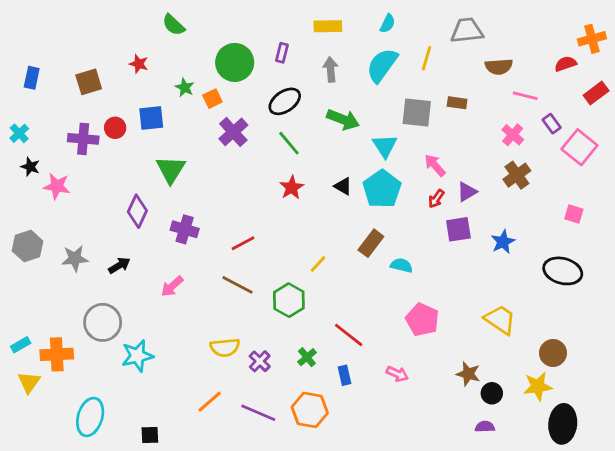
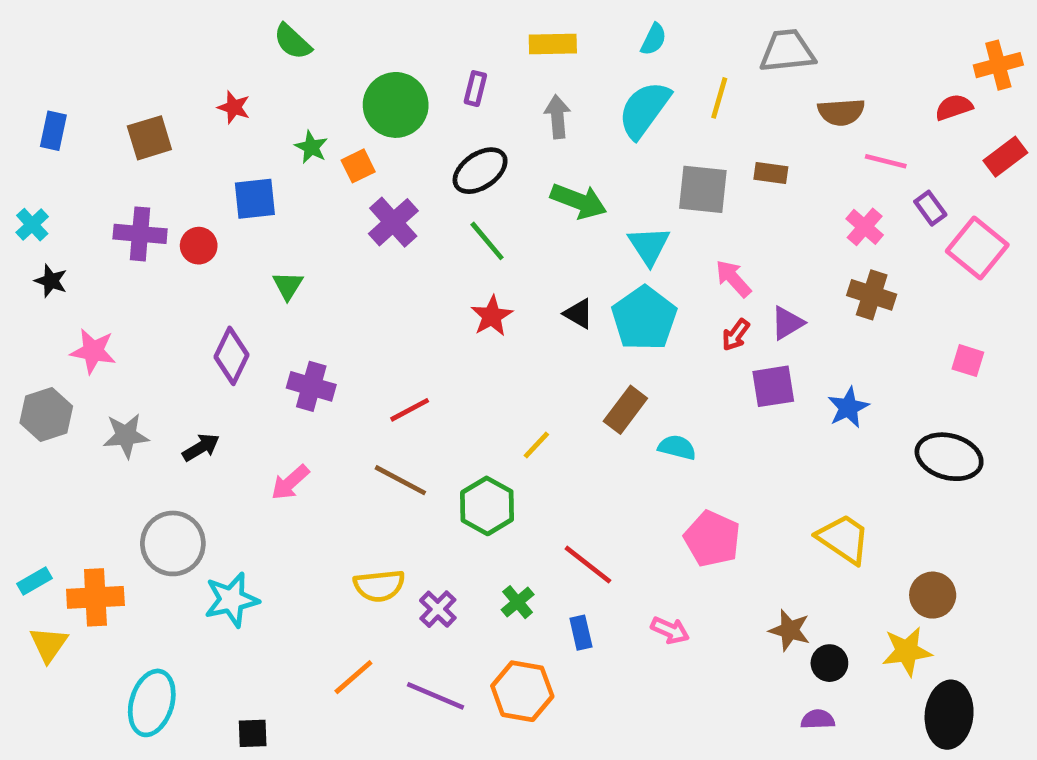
red circle: (115, 128) -> (199, 246), moved
green triangle: (171, 169) -> (288, 286), size x0.6
brown cross: (517, 175) -> (872, 295), turned -36
pink star: (57, 186) -> (93, 351), moved

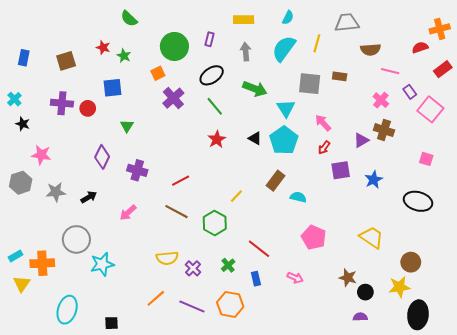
green star: (311, 147) -> (124, 56), moved
purple triangle: (787, 323) -> (361, 140), moved

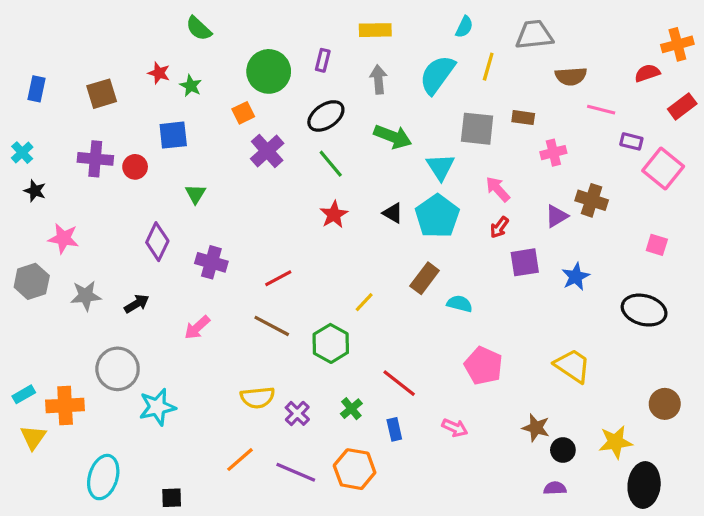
cyan semicircle: (288, 18) -> (464, 27), moved
purple rectangle: (410, 92) -> (631, 141), turned -40
pink cross: (381, 100) -> (553, 153), moved, turned 35
brown circle: (411, 262) -> (665, 404), moved

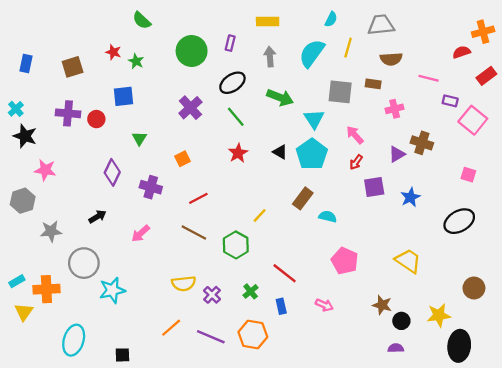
brown semicircle: (571, 76) -> (391, 59), moved
orange square: (243, 113) -> (183, 159), moved
black star: (35, 191) -> (25, 136), size x1.5
gray star: (86, 296) -> (51, 231), moved
black ellipse: (644, 310) -> (459, 221), turned -44

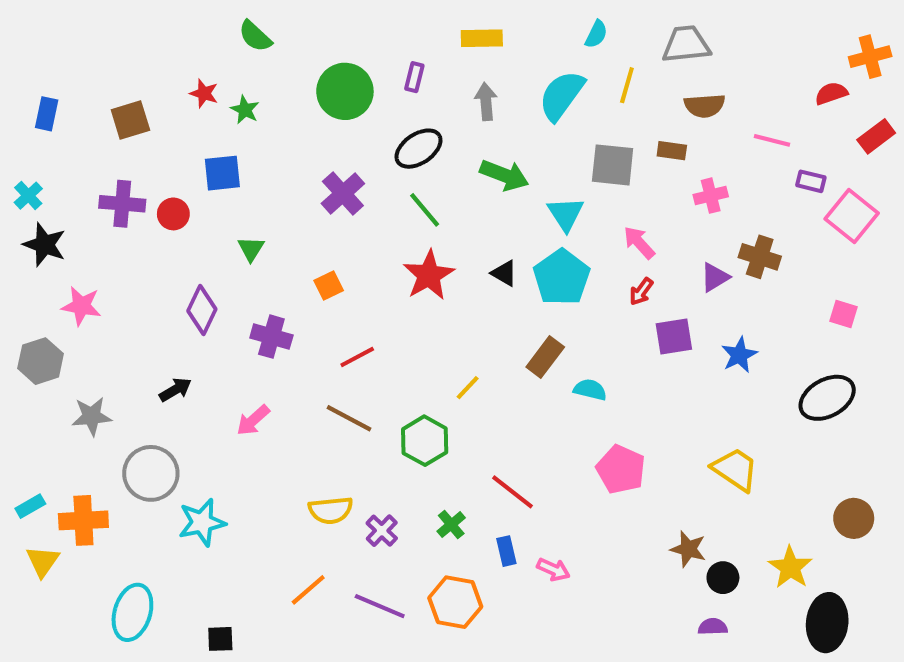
red star: (238, 153) -> (429, 275), size x1.4
pink arrow: (324, 305) -> (553, 569), moved
yellow star: (439, 315) -> (790, 567), turned -30

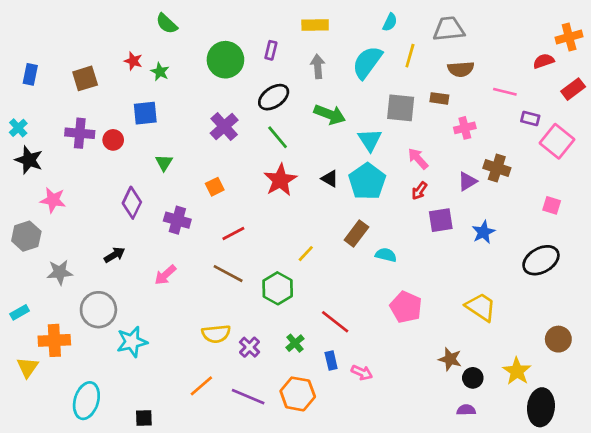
cyan rectangle: (30, 506) -> (20, 312), moved

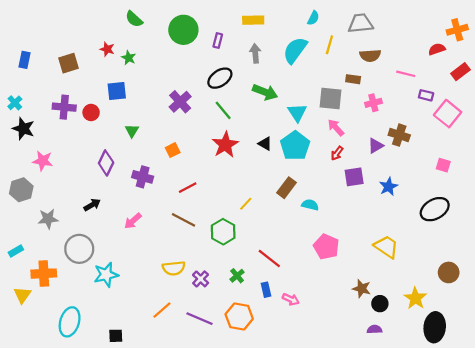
green circle: (225, 60) -> (183, 30), moved
gray square: (401, 108) -> (331, 99), moved

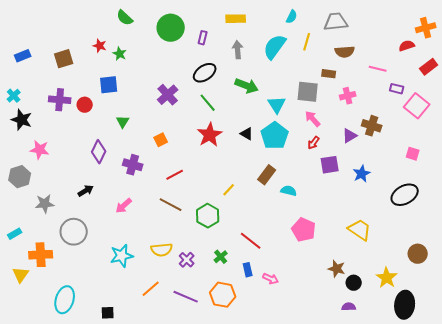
blue rectangle: (24, 60) -> (23, 56), turned 56
cyan star: (106, 275) -> (122, 256), moved

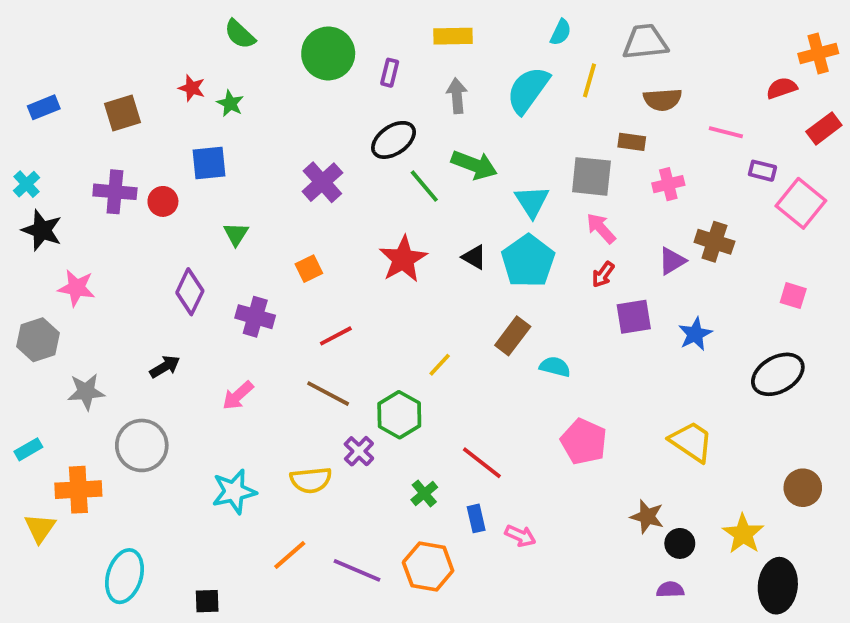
green line: (208, 103) -> (424, 186), moved
purple cross: (187, 260) -> (359, 451), moved

